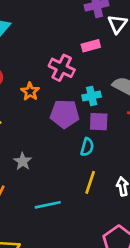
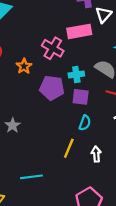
pink rectangle: (91, 46) -> (79, 31), size x1.5
cyan semicircle: (87, 147) -> (85, 123), moved
cyan line: (48, 205) -> (31, 177), moved

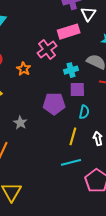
pink cross: (53, 48) -> (47, 49), turned 30
purple pentagon: (52, 88) -> (54, 104), moved
cyan line: (31, 177) -> (71, 162), moved

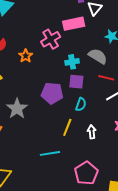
gray star: (20, 123) -> (17, 109), size x1.5
cyan line: (71, 162) -> (50, 153), moved

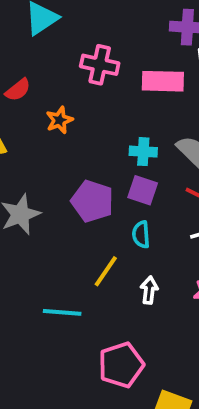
pink cross: (51, 39) -> (100, 65), moved, turned 30
cyan semicircle: (81, 104) -> (141, 235), turned 144

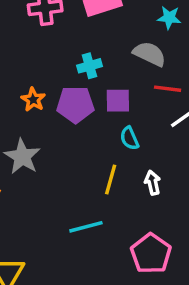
orange star: (59, 120) -> (33, 100), moved
cyan cross: (143, 152) -> (89, 66), moved
purple pentagon: (92, 201) -> (75, 104), moved

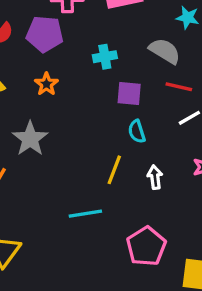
purple pentagon: (75, 104) -> (45, 34), moved

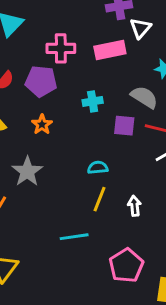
purple square: (129, 94) -> (124, 126), moved
cyan semicircle: (137, 131) -> (98, 168), moved, turned 102

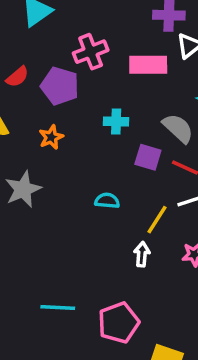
pink cross: (61, 48) -> (91, 52), turned -32
yellow line: (100, 199) -> (157, 220), moved
cyan line: (74, 237) -> (58, 307), moved

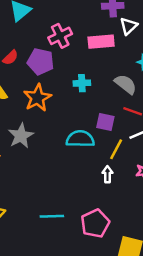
orange star: (51, 137) -> (37, 98), size x1.6
purple square: (148, 157) -> (105, 122), moved
cyan semicircle: (107, 201) -> (80, 139), size x1.6

